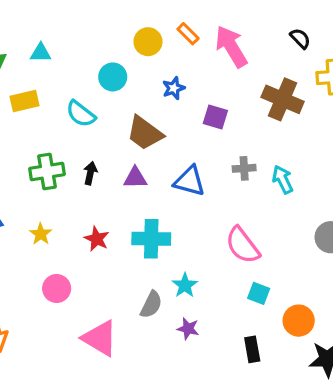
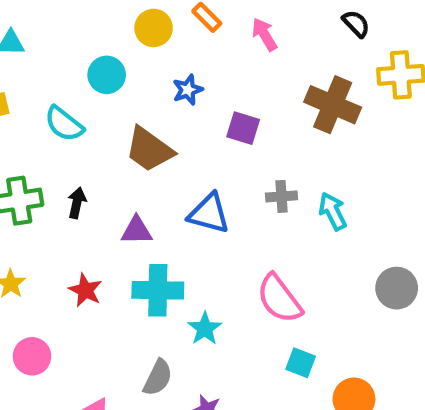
pink arrow: (231, 46) -> (264, 34), size x0.6
purple triangle: (135, 178) -> (136, 230), moved
cyan star: (185, 285) -> (205, 329), moved

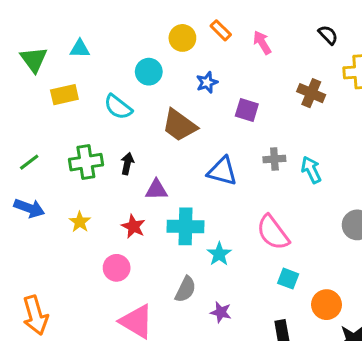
brown cross: (333, 105) -> (311, 93), size x0.7
purple triangle: (136, 230) -> (156, 190), moved
pink circle: (32, 356) -> (117, 268), moved

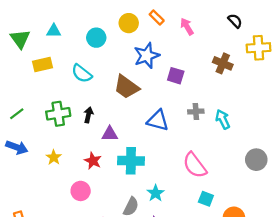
cyan circle: (149, 72) -> (96, 38), moved
blue star: (207, 82) -> (147, 56), size x1.6
cyan star: (219, 254) -> (156, 193), moved

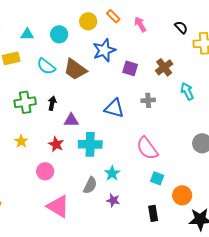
black semicircle: (235, 21) -> (181, 27), moved
cyan triangle: (54, 31) -> (27, 34), moved
brown cross: (223, 63) -> (164, 67), moved, turned 30
brown trapezoid: (126, 87) -> (75, 69), moved
cyan arrow: (223, 119) -> (187, 91), moved

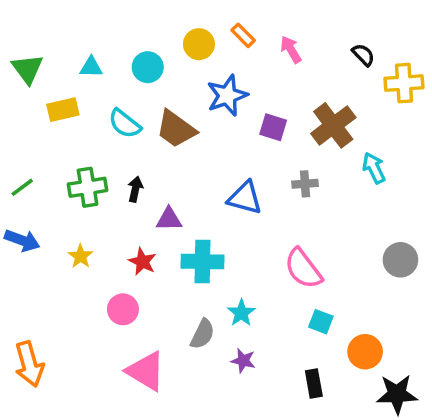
brown cross: (164, 67) -> (333, 125), size x1.4

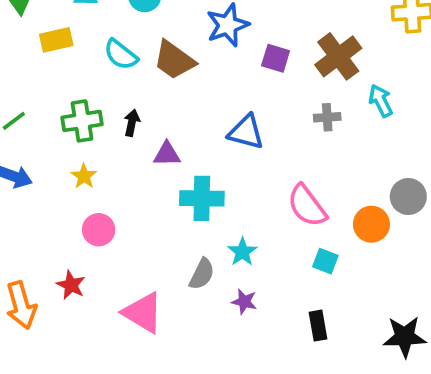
gray cross: (305, 184) -> (327, 117), moved
yellow star: (81, 256) -> (84, 176), moved
red star: (142, 262) -> (71, 285), moved
pink circle: (123, 309) -> (99, 230), moved
orange circle: (365, 352) -> (371, 224), moved

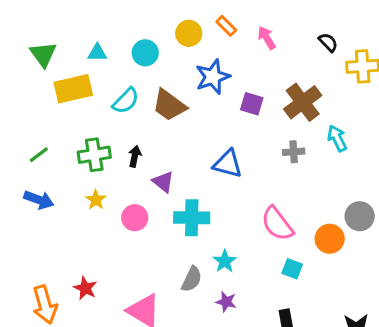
yellow rectangle: (56, 40) -> (73, 89), size x1.4
cyan semicircle: (121, 55) -> (126, 101), turned -84
purple triangle: (167, 154) -> (163, 182), turned 40
pink circle: (99, 230) -> (135, 218), moved

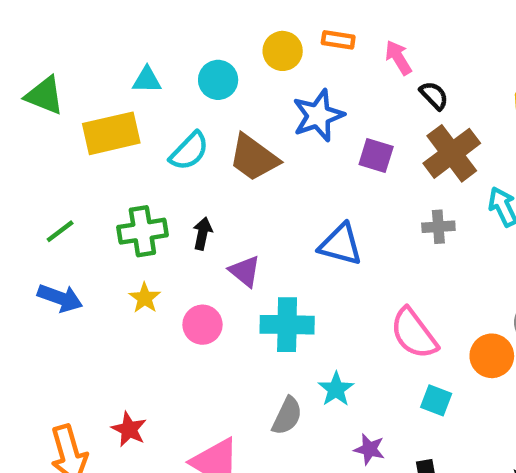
orange rectangle: (226, 26) -> (338, 40), turned -36
black semicircle: (328, 42) -> (434, 95), moved
green triangle: (43, 54) -> (45, 95), moved, turned -32
purple star: (226, 302) -> (369, 449), moved

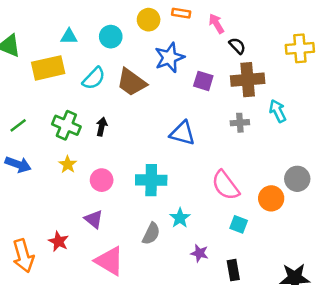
brown cross: (452, 153) -> (248, 80), turned 32
green cross: (142, 231) -> (66, 125), turned 32
purple triangle: (245, 271) -> (94, 219), moved

